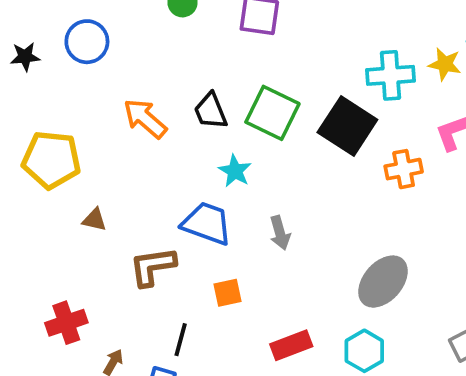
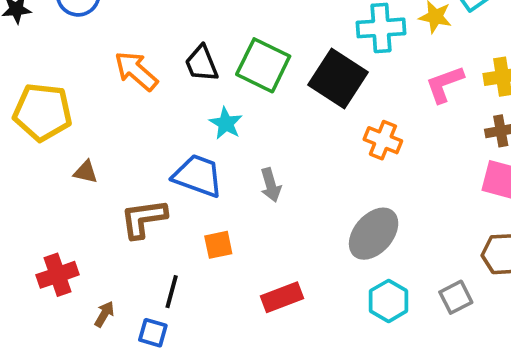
orange cross: (404, 169) -> (383, 140), moved, turned 33
cyan hexagon: (364, 351) -> (389, 301), moved

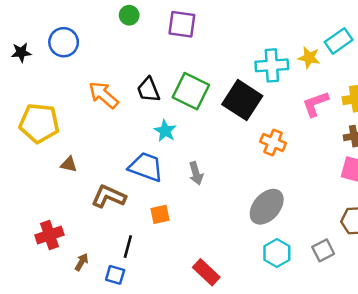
brown L-shape: (144, 219) -> (109, 196), turned 32
red rectangle: (282, 297) -> (206, 272), moved, turned 64

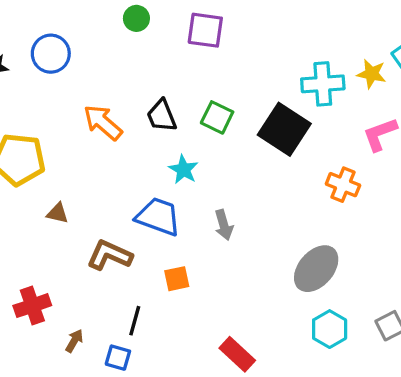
green square: (191, 91) -> (217, 117), size x0.7
orange cross: (273, 142) -> (343, 185), moved

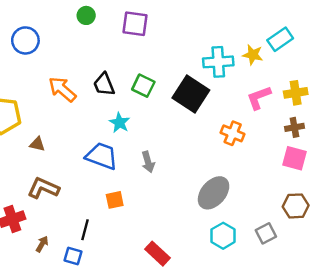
brown triangle: (57, 213) -> (37, 144), moved
brown L-shape: (110, 255) -> (43, 188), moved

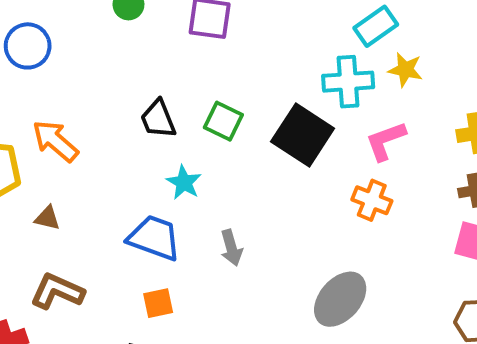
cyan rectangle: (280, 39) -> (376, 26), moved
orange arrow: (62, 89) -> (55, 141), moved
pink L-shape: (259, 98) -> (386, 141), moved
orange square: (115, 200) -> (158, 303), moved

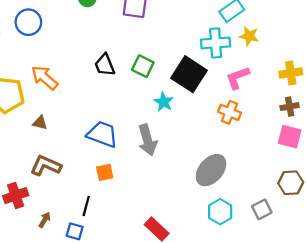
cyan star: (184, 182) -> (164, 102), moved
gray arrow: (231, 248) -> (147, 140), size x1.5

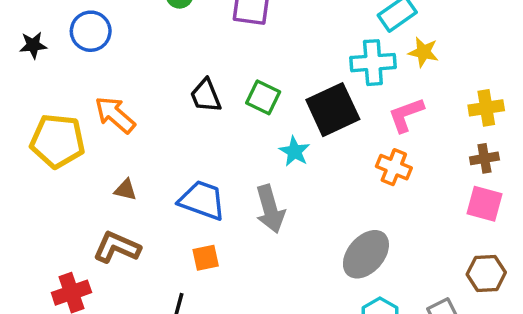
black square: (189, 74) -> (333, 110), turned 32
brown triangle: (40, 123) -> (125, 190), moved

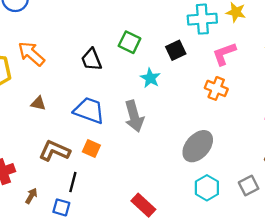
black trapezoid: (206, 96) -> (91, 60), moved
black square: (333, 110) -> (176, 50), size x0.6
brown L-shape: (117, 247) -> (54, 151), moved
orange square: (206, 258) -> (91, 149), turned 36

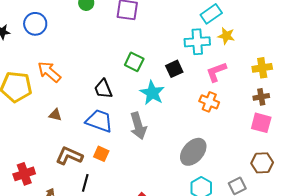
black trapezoid: (91, 60) -> (103, 89), moved
cyan star: (150, 78) -> (152, 93), size x1.4

